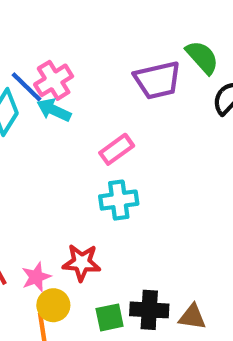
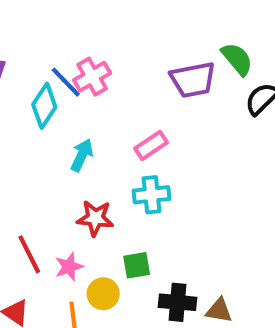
cyan arrow: (54, 110) -> (82, 155), moved, turned 88
red star: (82, 263) -> (95, 218), moved
yellow circle: (53, 305) -> (103, 294), moved
green square: (110, 317) -> (137, 265), moved

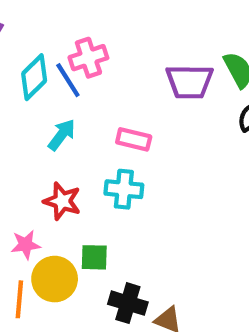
blue line: (66, 82) -> (68, 80), moved
pink rectangle: (151, 145) -> (134, 139), turned 36
yellow circle: (103, 294) -> (55, 279), size x1.4

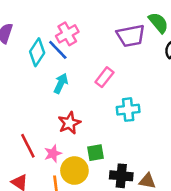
pink rectangle: (134, 139) -> (104, 77), turned -54
cyan cross: (124, 189) -> (128, 110), moved
red star: (62, 201) -> (69, 123), turned -30

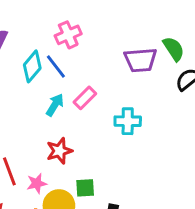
pink cross: (67, 34) -> (68, 35), moved
pink rectangle: (104, 77) -> (85, 98), moved
cyan cross: (128, 110) -> (128, 121), moved

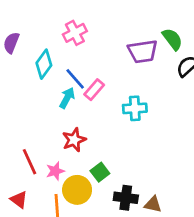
blue line: (56, 66) -> (75, 79), moved
green square: (85, 188) -> (100, 172), turned -30

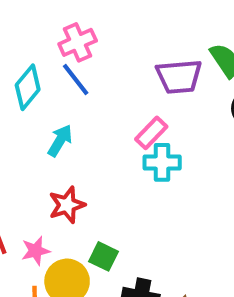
blue line: (75, 79) -> (76, 79), moved
pink rectangle: (94, 90) -> (151, 133), moved
green square: (100, 172) -> (103, 256), turned -30

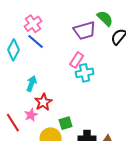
cyan arrow: (60, 141) -> (32, 84), moved
pink star: (36, 251) -> (31, 115), moved
green square: (103, 256) -> (66, 123), turned -32

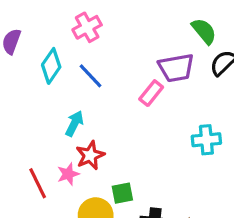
purple trapezoid: (85, 30) -> (176, 68), moved
blue line: (36, 42) -> (90, 76), moved
cyan cross: (85, 73) -> (206, 140), moved

